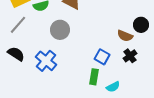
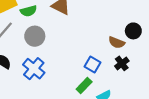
gray circle: (60, 30) -> (35, 36), moved
green rectangle: (94, 77) -> (84, 85), turned 35

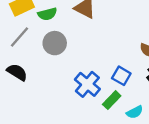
blue cross: (34, 69) -> (87, 84), moved

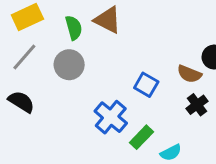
green semicircle: (47, 14) -> (74, 28), moved, turned -90
blue square: (121, 76) -> (146, 85), moved

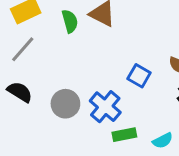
gray circle: (69, 65) -> (65, 104), moved
green rectangle: (142, 137) -> (124, 135), moved, turned 35

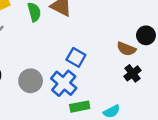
blue square: (139, 76) -> (76, 57), moved

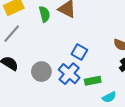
green rectangle: (80, 107) -> (93, 81), moved

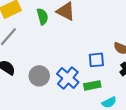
blue square: (79, 52) -> (96, 60), moved, turned -35

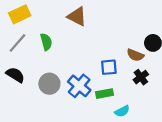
green semicircle: (42, 17) -> (46, 42), moved

